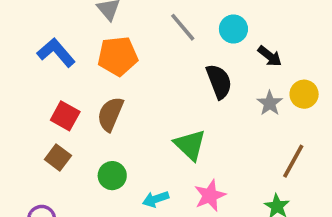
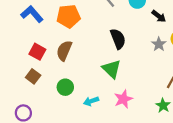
black semicircle: (219, 81) -> (118, 39), moved

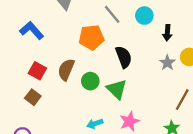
orange pentagon: (69, 16) -> (91, 37), moved
black arrow: (159, 16) -> (167, 33), turned 56
green circle: (65, 87) -> (90, 81), moved

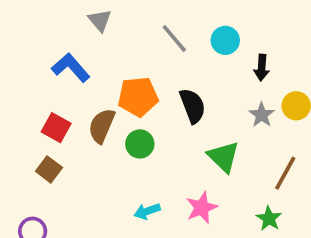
blue L-shape: (32, 30) -> (71, 68), moved
orange pentagon: (91, 37) -> (138, 97), moved
green triangle: (117, 89) -> (223, 157), moved

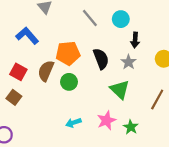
black arrow: (262, 68) -> (135, 40), moved
gray star: (262, 115) -> (128, 62), moved
green star: (269, 218) -> (131, 127), moved

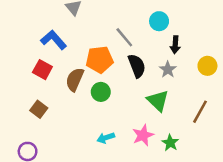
gray line: (90, 18) -> (124, 37), moved
red square: (18, 72) -> (42, 70), moved

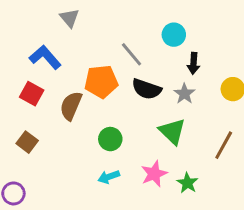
black semicircle: (137, 66) -> (147, 89), turned 130
green circle: (101, 92) -> (110, 139), moved

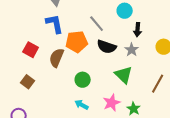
blue L-shape: (45, 57) -> (55, 24), moved, turned 30
cyan arrow: (109, 177) -> (82, 105), turned 48

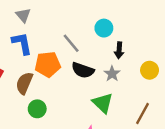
green circle: (83, 80) -> (37, 109), moved

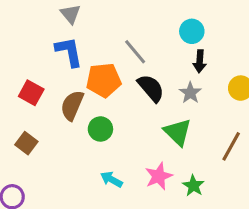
cyan circle: (104, 28) -> (192, 31), moved
black semicircle: (83, 70) -> (151, 88), turned -150
green circle: (37, 109) -> (100, 129), moved

